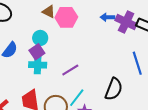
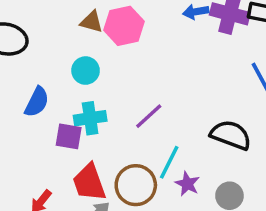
purple square: (37, 52) -> (69, 136), moved, turned -35
black semicircle: (114, 89) -> (231, 135), turned -80

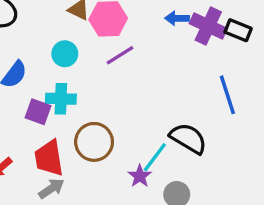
purple line: (149, 116) -> (120, 55), moved
cyan line: (169, 162) -> (155, 157), moved
brown circle: (136, 185) -> (94, 142), moved

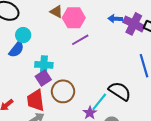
cyan circle: (65, 54) -> (23, 35), moved
purple square: (38, 112) -> (43, 78), moved, turned 35

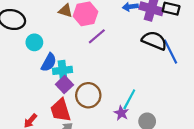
blue semicircle: (16, 49) -> (49, 62), moved
black semicircle: (120, 91) -> (154, 41), moved

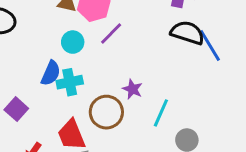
cyan circle: (34, 42) -> (73, 42), moved
purple square: (64, 85) -> (16, 109), moved
purple star: (121, 113) -> (132, 89), moved

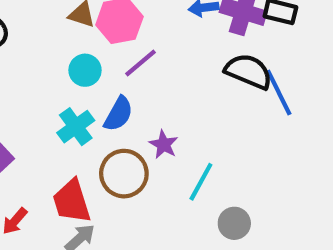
blue semicircle: (51, 73) -> (118, 114), moved
cyan cross: (70, 82) -> (76, 127), turned -30

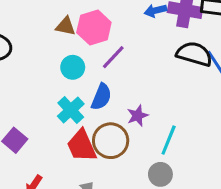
purple star: (164, 144) -> (138, 116), turned 30
red trapezoid: (72, 201) -> (82, 146), moved
gray circle: (234, 223) -> (160, 174), moved

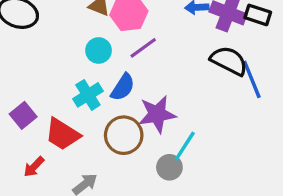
purple star: (138, 116) -> (157, 114), size x1.6
red trapezoid: (82, 146) -> (63, 134), moved, turned -45
gray circle: (160, 174) -> (169, 167), moved

